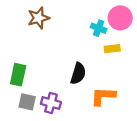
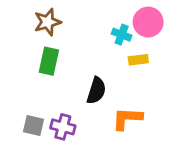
green rectangle: (18, 75) -> (49, 61), moved

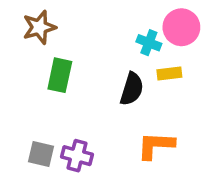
brown star: (47, 22) -> (39, 27), moved
black semicircle: (96, 91) -> (132, 89), moved

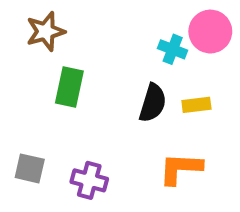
yellow rectangle: (169, 73) -> (196, 105), moved
gray square: (41, 154) -> (30, 168), moved

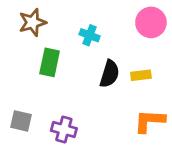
cyan cross: (173, 49) -> (90, 35), moved
orange L-shape: (181, 168) -> (150, 121), moved

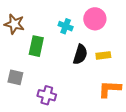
brown star: (32, 22) -> (14, 24), moved, turned 30
pink circle: (151, 22) -> (95, 19), moved
gray square: (21, 121) -> (15, 77), moved

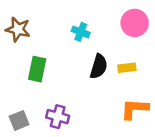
pink circle: (95, 19) -> (135, 23), moved
green rectangle: (36, 46) -> (37, 69), moved
gray square: (15, 77) -> (19, 120), moved, turned -35

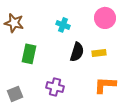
purple cross: (58, 117) -> (55, 87), moved

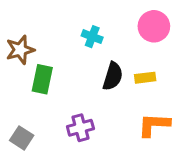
brown star: (14, 23) -> (20, 50), moved, turned -30
purple cross: (55, 87) -> (80, 128), turned -30
gray square: (15, 94) -> (22, 138), turned -35

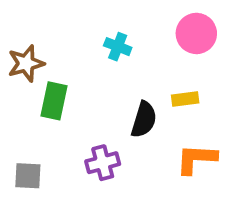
black semicircle: (113, 76) -> (144, 120), moved
gray square: (22, 138) -> (28, 176), turned -30

